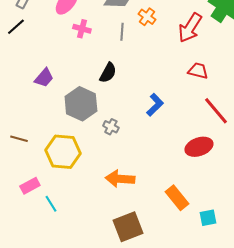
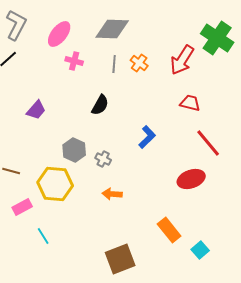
orange cross: (147, 17) -> (139, 63), moved
gray hexagon: (81, 104) -> (74, 150), moved, size x0.7
orange arrow: (120, 179) -> (112, 194), moved, size x0.7
pink rectangle: (30, 186) -> (22, 207), moved
cyan square: (208, 218) -> (200, 250), turned -30

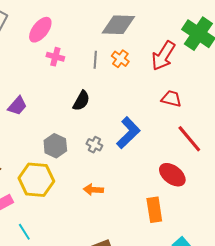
gray diamond: (112, 29) -> (118, 25), moved
blue L-shape: (147, 137) -> (128, 133), size x1.4
gray cross: (103, 159) -> (94, 145), moved
red ellipse: (191, 179) -> (172, 175), turned 56
orange rectangle: (169, 230) -> (154, 210), moved, turned 30

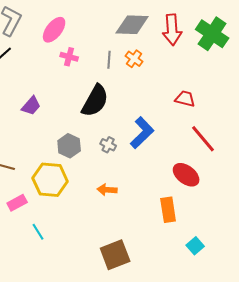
red arrow: (163, 56) -> (172, 30), moved, turned -36
black semicircle: (81, 101) -> (95, 101), size x1.6

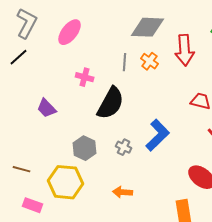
red arrow: (172, 30) -> (185, 50), moved
pink cross: (69, 57) -> (85, 77), moved
purple trapezoid: (31, 106) -> (47, 108), turned 95
pink rectangle: (17, 203) -> (33, 205), turned 48

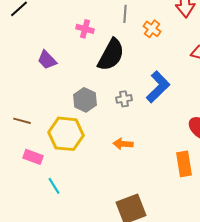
orange cross: (150, 61) -> (152, 29), moved
gray cross: (124, 147) -> (124, 99), turned -35

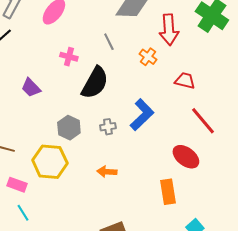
gray line: (125, 14) -> (109, 42), turned -30
orange cross: (152, 29) -> (148, 57), moved
cyan line: (54, 186) -> (23, 213), moved

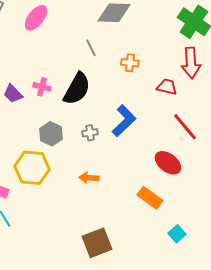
red arrow: (169, 30) -> (191, 63), moved
pink cross: (69, 57) -> (42, 87), moved
orange cross: (148, 57) -> (130, 63), turned -30
orange rectangle: (168, 192) -> (150, 198), turned -45

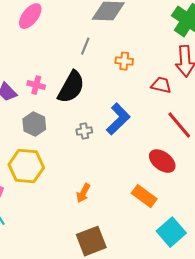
gray line: (91, 48) -> (85, 46), turned 48
gray hexagon: (51, 134) -> (34, 124), moved
orange arrow: (89, 178) -> (83, 193), moved, turned -66
cyan square: (177, 234) -> (171, 232), size x1.6

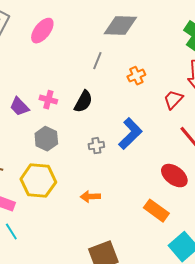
orange cross: (124, 61) -> (136, 76), turned -30
red trapezoid: (161, 85) -> (173, 100), turned -60
black semicircle: (71, 87) -> (83, 102), size x0.7
orange arrow: (83, 193) -> (90, 197), moved, turned 60

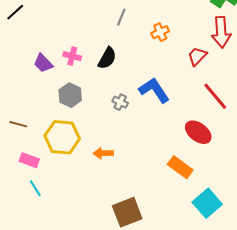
blue L-shape: (130, 134) -> (154, 90), turned -80
gray cross: (96, 146) -> (120, 102), turned 35
orange arrow: (90, 197) -> (103, 153), moved

